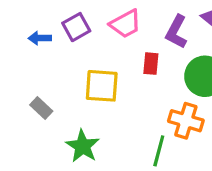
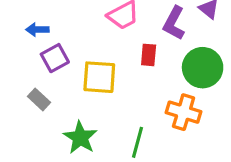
purple square: (76, 27) -> (55, 58), moved
green line: (159, 151) -> (137, 142), moved

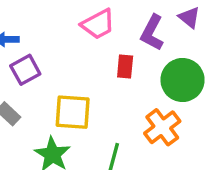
yellow square: (99, 77) -> (73, 112), moved
orange cross: (184, 112) -> (162, 127), turned 36

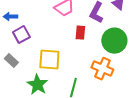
orange cross: (162, 127) -> (102, 69), turned -30

